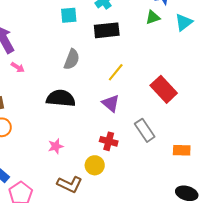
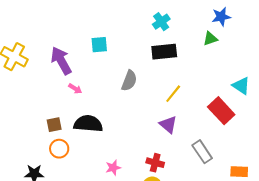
cyan square: (69, 15) -> (99, 45), moved
cyan triangle: (184, 22) -> (241, 86), moved, turned -48
black semicircle: (61, 98) -> (88, 124), moved
red cross: (109, 141) -> (155, 163), moved

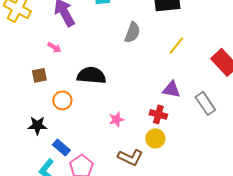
pink arrow: (75, 89) -> (54, 47), moved
brown square: (54, 125) -> (39, 75), moved
purple triangle: (168, 125) -> (171, 89), moved, turned -30

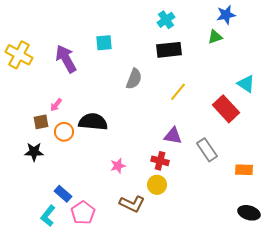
pink arrow: (54, 47) -> (56, 105), moved, turned 96
orange circle: (62, 100) -> (64, 132), moved
black star: (37, 125) -> (34, 152), moved

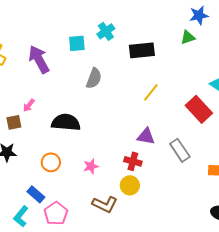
cyan cross: (166, 20) -> (106, 31), moved
gray semicircle: (134, 79) -> (94, 78), moved
orange circle: (64, 132) -> (51, 162), moved

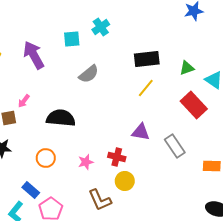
green triangle: (188, 37) -> (187, 68), moved
black rectangle: (142, 50) -> (147, 59), moved
gray semicircle: (94, 78) -> (89, 74), turned 30
red cross: (133, 161) -> (117, 157), moved
brown L-shape: (105, 204) -> (100, 200), turned 40

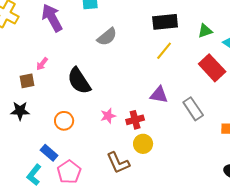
black semicircle: (61, 118) -> (79, 81), turned -128
red cross: (117, 157) -> (135, 120), turned -30
pink star: (86, 162) -> (108, 116), moved

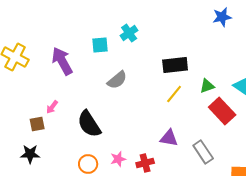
green triangle: (205, 31) -> (207, 86), moved
orange circle: (64, 121) -> (88, 164), moved

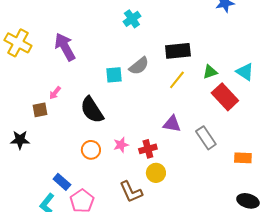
cyan square: (100, 45) -> (114, 75), moved
gray semicircle: (117, 80) -> (139, 66), moved
black star: (30, 154) -> (20, 140), moved

